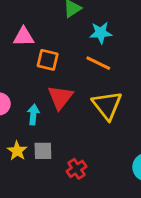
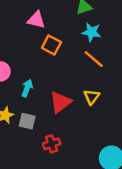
cyan star: (101, 33) -> (91, 32), moved
red triangle: (60, 97) -> (60, 102), moved
yellow triangle: (107, 105) -> (92, 97), size x0.6

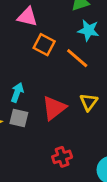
orange line: (94, 59) -> (77, 58), moved
gray square: (27, 121) -> (19, 118), moved
red cross: (52, 144) -> (62, 157), moved

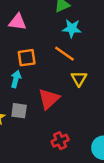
orange square: (44, 45) -> (27, 58), moved, turned -30
cyan arrow: (17, 92) -> (16, 79), moved
yellow triangle: (89, 102) -> (79, 79), moved

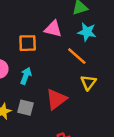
pink triangle: (18, 22) -> (53, 29), moved
orange square: (27, 58) -> (28, 43), moved

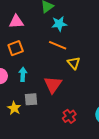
pink triangle: (53, 29) -> (16, 22), moved

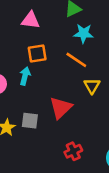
orange square: (16, 48) -> (37, 54), moved
cyan arrow: (23, 74) -> (25, 76), moved

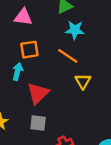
red triangle: (61, 108) -> (38, 93), moved
gray square: (30, 121) -> (38, 123), moved

